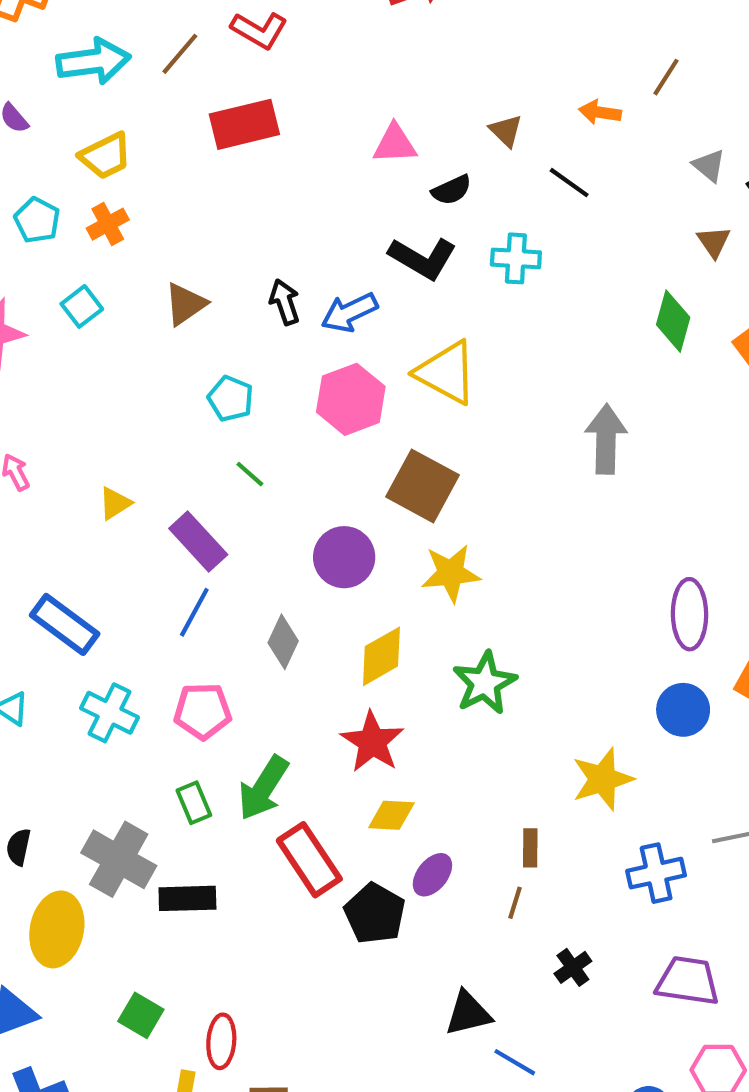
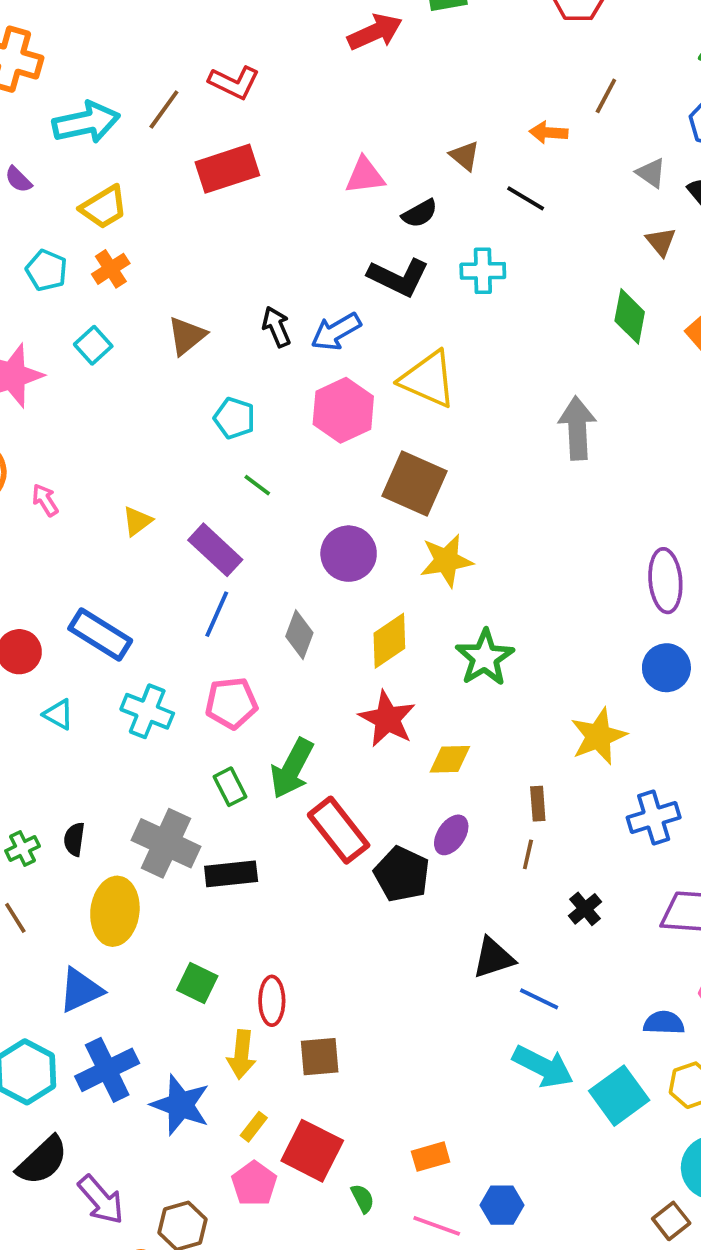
yellow diamond: (391, 815) -> (450, 759), moved

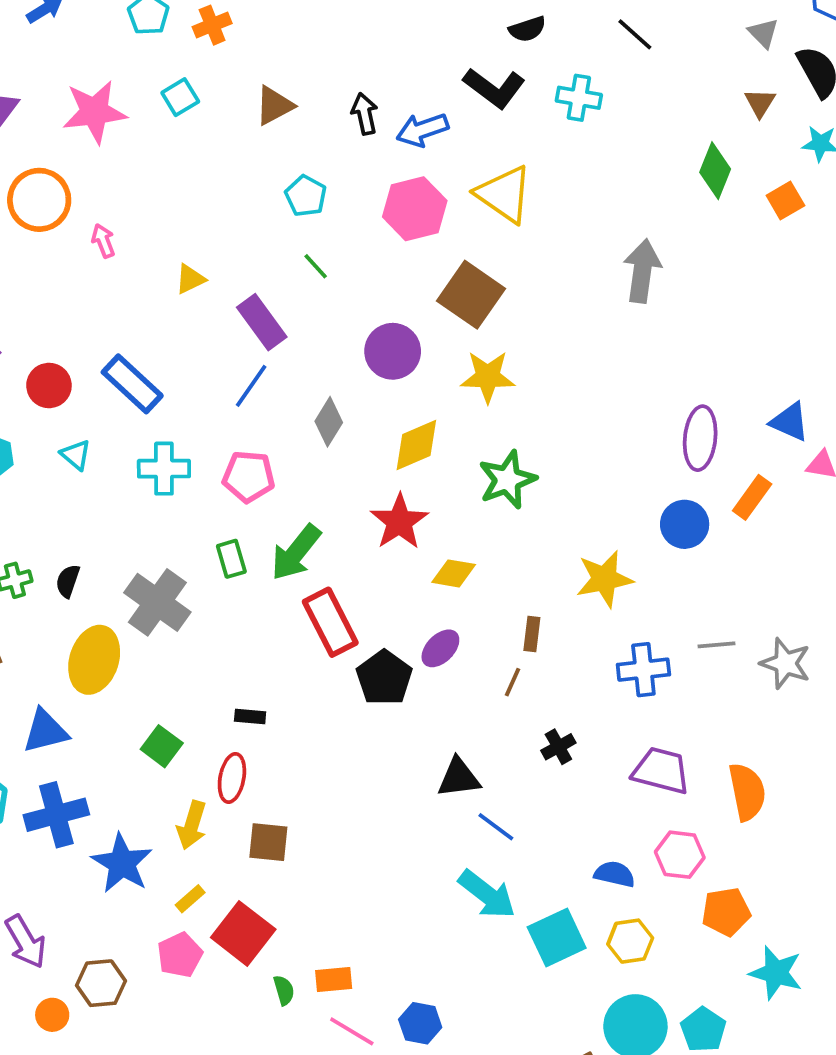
cyan cross: (147, 711) -> (164, 469), turned -33
black rectangle: (231, 874) -> (250, 717), moved, size x0.6
orange rectangle: (431, 1157) -> (334, 979), moved

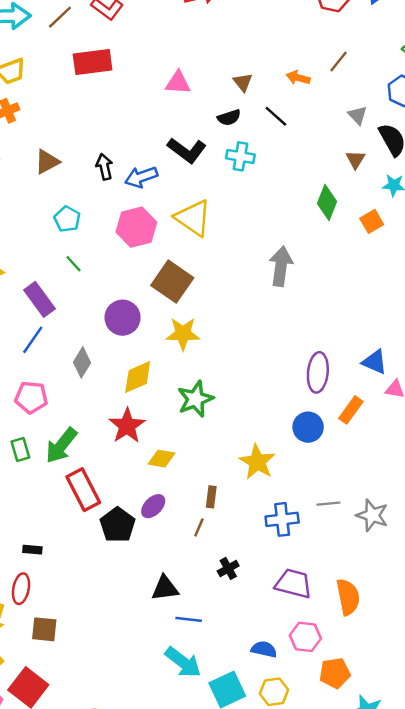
black semicircle: (527, 29) -> (229, 118), moved
yellow star: (604, 579) -> (257, 462), turned -30
blue line: (496, 827) -> (189, 619), turned -30

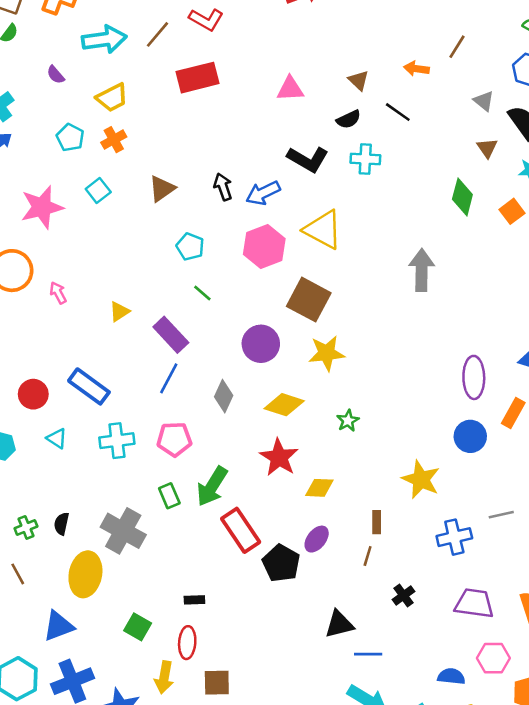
yellow diamond: (138, 377) -> (284, 405), turned 48
green star: (195, 399) -> (348, 421), size x0.6

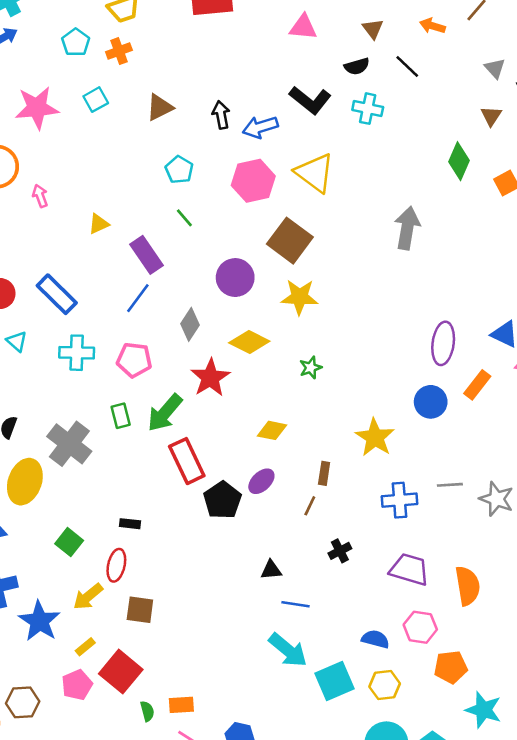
red star: (279, 457) -> (210, 378), moved
black triangle: (339, 624) -> (271, 570), size x0.7
yellow arrow: (164, 677) -> (88, 597), turned 32

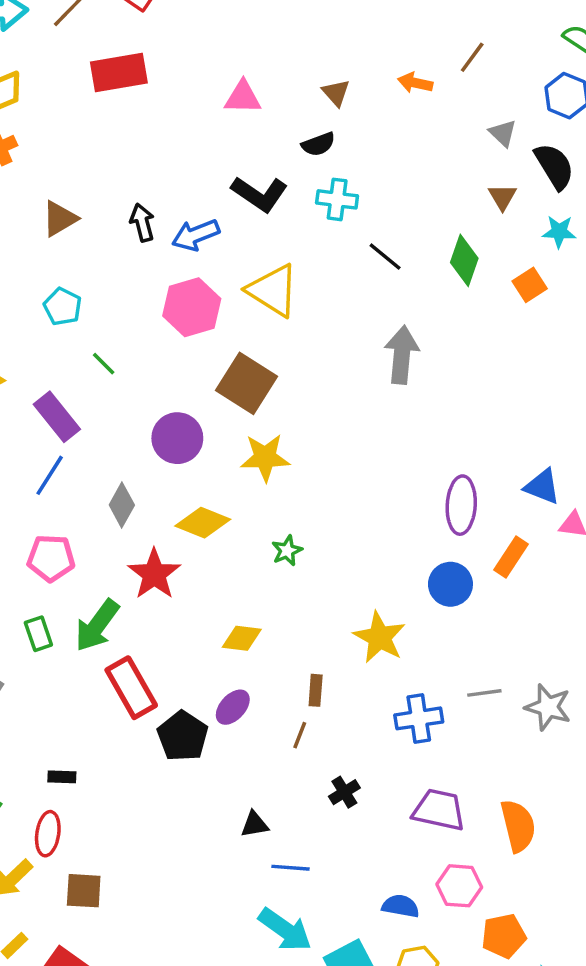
black line: (407, 66) -> (385, 257), moved
cyan pentagon: (179, 170) -> (63, 307), moved

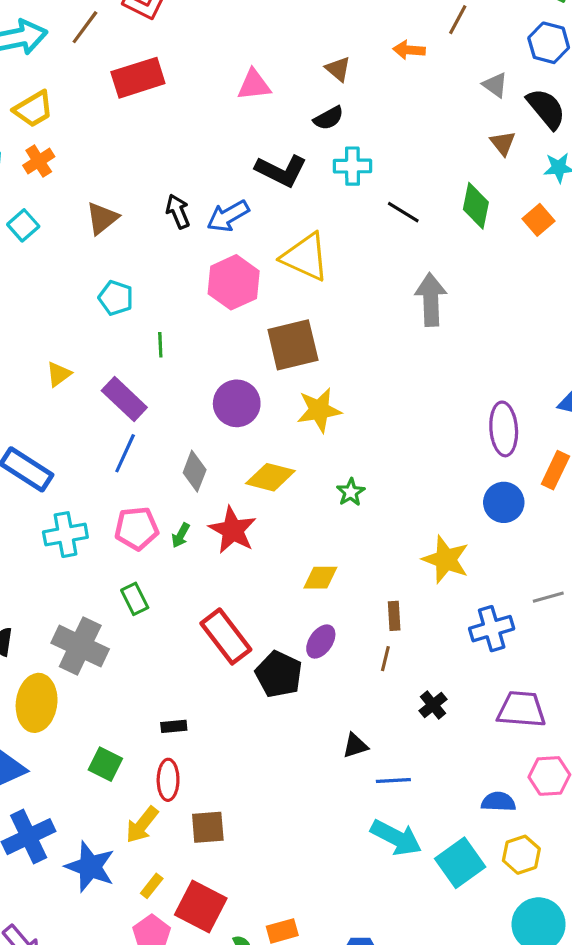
green line: (104, 364) -> (160, 345), turned 50
brown square: (247, 383) -> (293, 345), turned -38
green arrow: (97, 625) -> (181, 535), moved, size x0.5

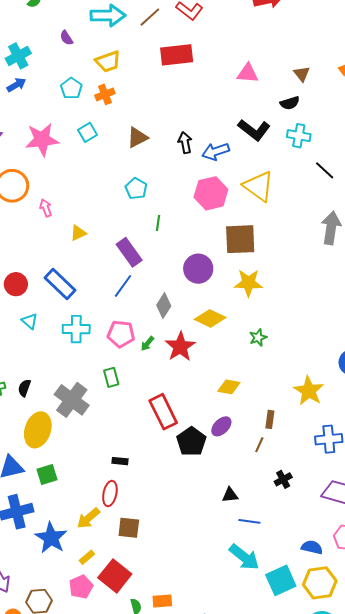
yellow triangle: (59, 374) -> (78, 233), moved
green square: (105, 764) -> (47, 475), moved, turned 35
yellow hexagon: (521, 855) -> (320, 583), size x1.4

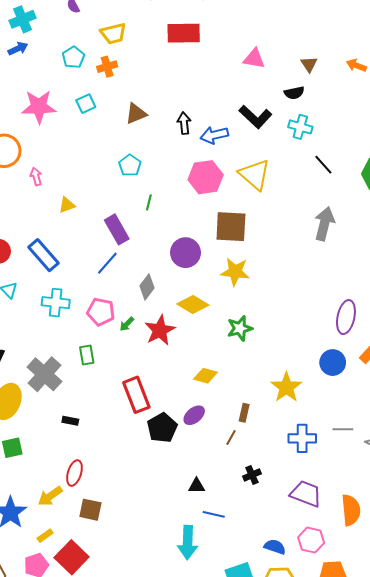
green star: (258, 338) -> (240, 328), size x1.4
black rectangle: (120, 461) -> (70, 421), moved
cyan arrow: (244, 557) -> (188, 542), moved, turned 48

